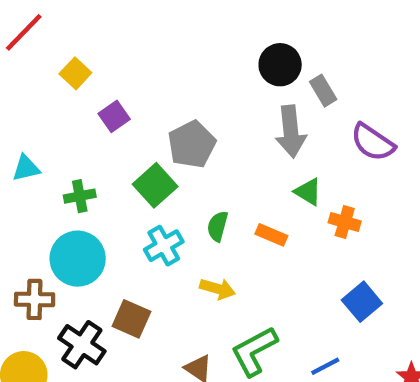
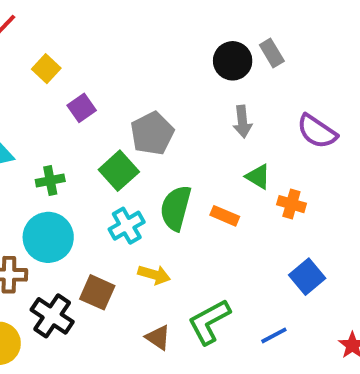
gray rectangle: (323, 91) -> (272, 53), moved
gray arrow: (291, 131) -> (242, 122), size x0.7
green semicircle: (218, 226) -> (176, 208), size x1.6
yellow arrow: (218, 289) -> (154, 275), moved

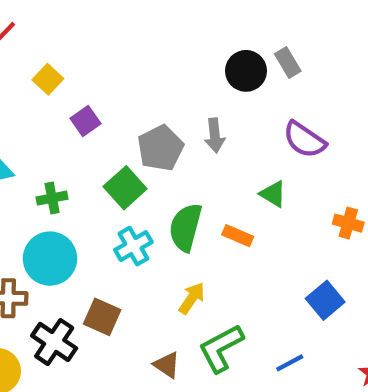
gray arrow: (242, 122) -> (215, 136), moved
purple semicircle: (317, 131) -> (304, 140), moved
orange cross: (291, 204) -> (348, 223), moved
yellow arrow: (154, 275) -> (192, 298), moved, turned -72

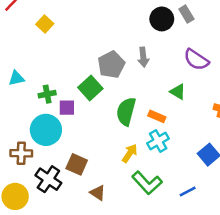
purple square: (85, 121) -> (67, 108), moved, turned 35
cyan cross: (133, 246) -> (158, 141), moved
green L-shape: (221, 348) -> (147, 183), turned -104
brown triangle: (167, 365) -> (98, 193), moved

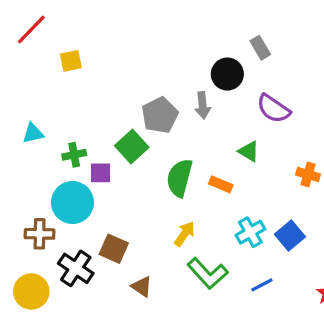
black circle: (162, 19) -> (227, 74), moved
yellow square: (45, 24) -> (71, 61), turned 35
cyan cross: (158, 141) -> (250, 232), moved

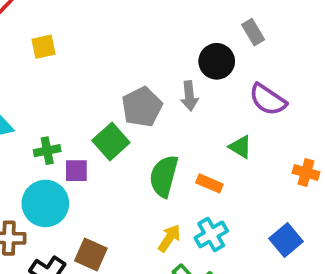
cyan cross: (250, 232) -> (211, 234), moved

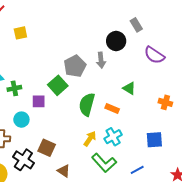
purple semicircle: (268, 100) -> (154, 55), moved
green cross: (47, 151) -> (14, 88), moved
cyan circle: (45, 203) -> (21, 120), size x0.6
blue square: (286, 240) -> (154, 140), turned 36

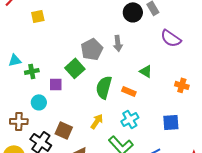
black circle: (116, 41) -> (133, 12), moved
yellow arrow: (90, 139) -> (97, 121), moved

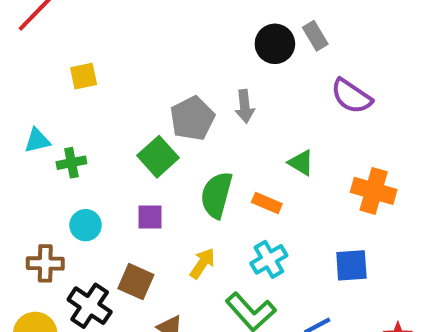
yellow square: (38, 16) -> (84, 76), moved
purple square: (56, 84) -> (150, 217), moved
orange cross: (182, 85) -> (374, 191), size x1.5

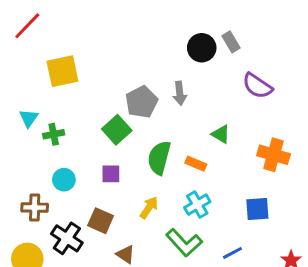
yellow square: (84, 76) -> (62, 71), size x1.6
cyan triangle: (37, 141) -> (29, 118), turned -42

